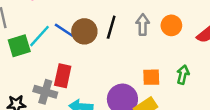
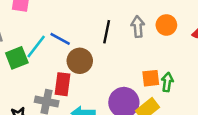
brown circle: (84, 31) -> (80, 61), moved
green arrow: (183, 75) -> (167, 82), moved

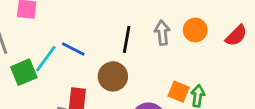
brown circle: (80, 61) -> (113, 76), moved
orange square: (151, 78) -> (179, 92), turned 30

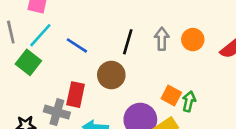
cyan line: (46, 59) -> (40, 35), moved
green square: (24, 72) -> (28, 62), turned -35

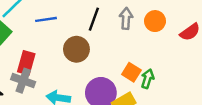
blue line: (77, 45) -> (46, 19), turned -45
red rectangle: (76, 95) -> (26, 63), moved

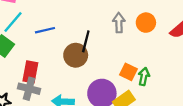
black line: (94, 19) -> (86, 41), moved

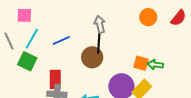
gray arrow: (119, 23) -> (100, 24), moved
green arrow: (144, 76) -> (155, 65), turned -84

